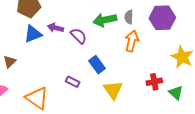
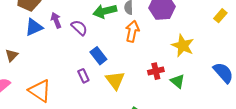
purple arrow: (55, 28) -> (56, 20), turned 56
purple rectangle: (73, 82) -> (83, 76), moved, turned 40

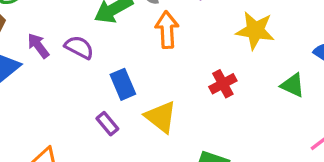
blue rectangle: (98, 56) -> (123, 84), turned 30
green triangle: (178, 81) -> (293, 85), moved

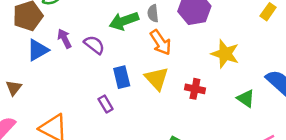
orange arrow: (167, 30) -> (161, 42), turned 140
red cross: (223, 84) -> (195, 89), turned 30
yellow triangle: (161, 117) -> (157, 79), moved

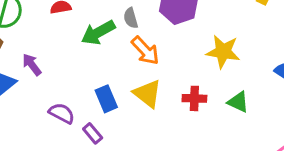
purple semicircle: (94, 45) -> (62, 113), moved
green triangle: (246, 98) -> (238, 102), moved

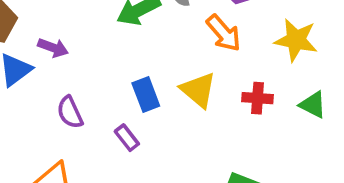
orange arrow: (145, 51) -> (224, 33), moved
purple arrow: (32, 65) -> (53, 48), turned 145
purple semicircle: (62, 113) -> (70, 112), moved, turned -145

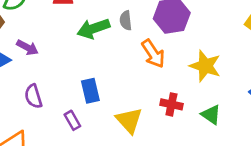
yellow triangle: (198, 90) -> (129, 120), moved

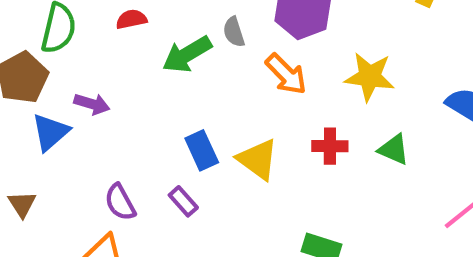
purple semicircle: (33, 96) -> (120, 202), moved
yellow triangle: (129, 120) -> (258, 159), moved

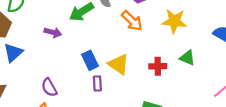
purple arrow: (92, 104) -> (53, 32), moved
red cross: (330, 146) -> (158, 66), moved
purple rectangle: (183, 201) -> (97, 84), moved, turned 40

